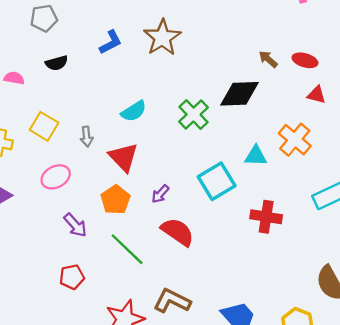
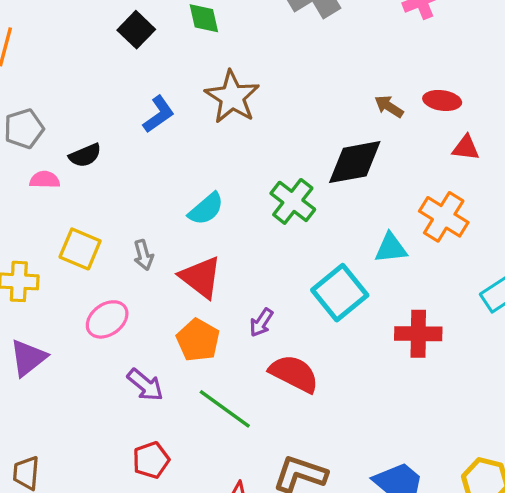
gray pentagon: (44, 18) -> (24, 129), moved
pink semicircle: (14, 78) -> (45, 180), moved

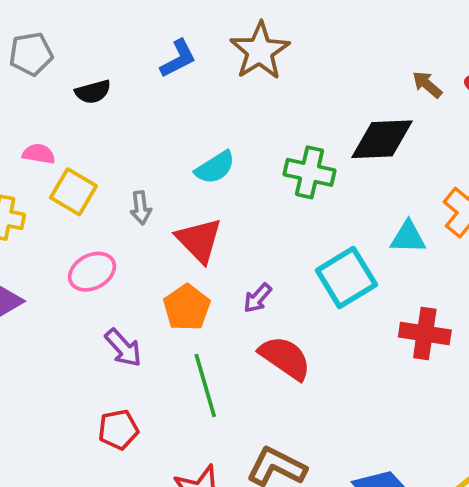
pink semicircle: (45, 180) -> (39, 154), moved
green cross: (293, 201) -> (310, 172), turned -33
green line: (225, 409) -> (205, 385), turned 30

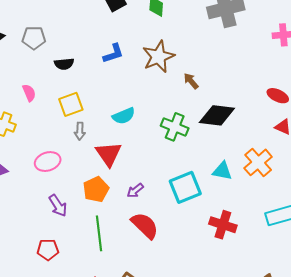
brown arrow: (427, 85) -> (191, 81), moved
pink semicircle: (39, 154) -> (29, 93), turned 48
yellow square: (73, 192) -> (71, 104), moved, turned 30

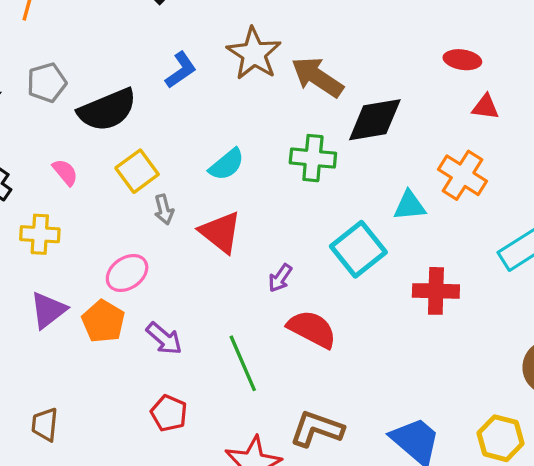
black semicircle: (64, 64) -> (107, 110), size x1.8
brown arrow: (191, 81) -> (317, 77), size x1.8
orange pentagon: (96, 189) -> (103, 321), moved
red pentagon: (48, 250) -> (169, 413), turned -30

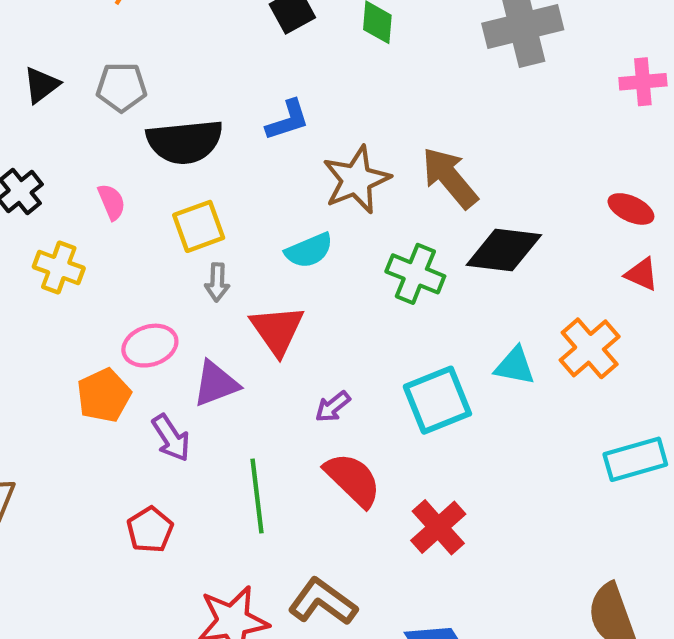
brown star: (254, 54) -> (356, 180), moved
red cross: (436, 291) -> (438, 527), moved, turned 30
purple triangle: (48, 310) -> (216, 384), moved

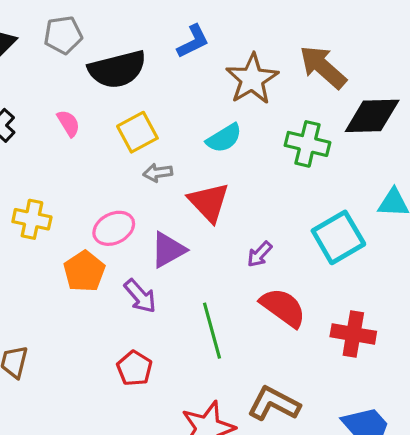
yellow cross: (59, 268) -> (32, 219), moved
gray arrow: (217, 282) -> (158, 173), turned 88
red cross: (438, 527) -> (353, 334), turned -30

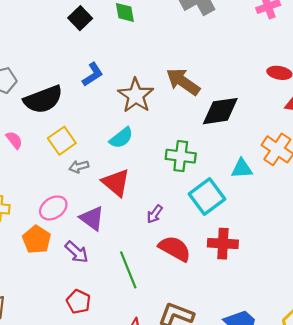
green cross: (307, 144) -> (181, 156), moved
purple triangle: (168, 250) -> (92, 218), turned -48
red cross: (353, 334) -> (223, 244), moved

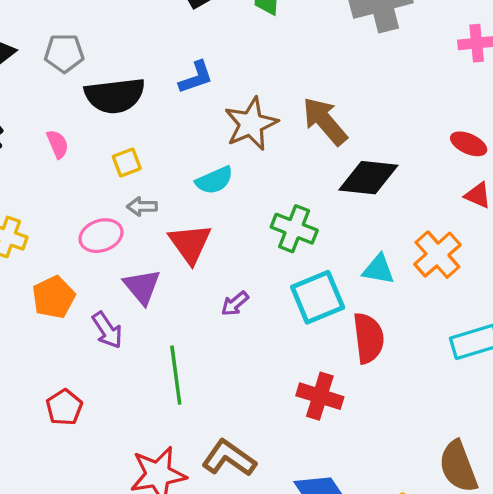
yellow square: (62, 141) -> (127, 162), size x0.7
pink ellipse: (53, 208) -> (101, 236), moved
red cross: (223, 244) -> (320, 396), moved
red semicircle: (175, 249) -> (368, 338), moved, turned 40
red pentagon: (78, 302) -> (64, 407), moved

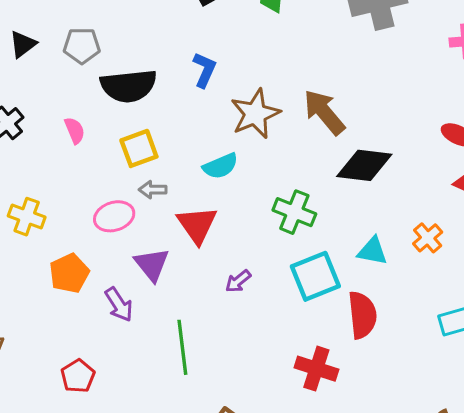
blue L-shape: (196, 77) -> (204, 70), turned -48
yellow square: (127, 162) -> (139, 148), size x1.4
orange cross: (437, 255) -> (428, 238), size x0.7

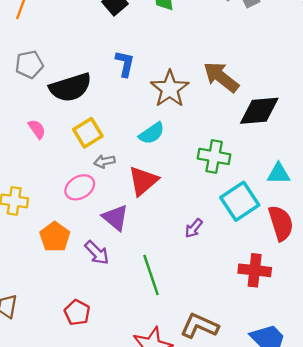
red triangle: (197, 225) -> (143, 181), turned 36
purple arrow: (238, 281) -> (194, 228), moved

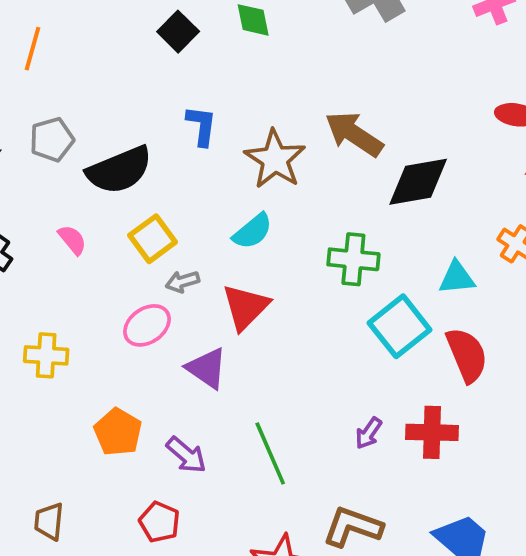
purple arrow: (194, 228) -> (369, 433), moved
orange pentagon: (55, 237) -> (118, 432), moved
purple arrow: (97, 253) -> (186, 455), moved

